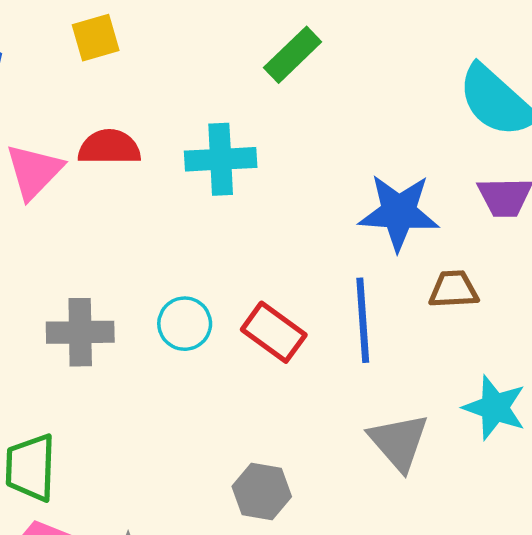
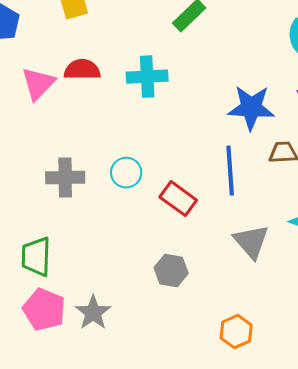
red rectangle: (274, 332) -> (178, 199), moved

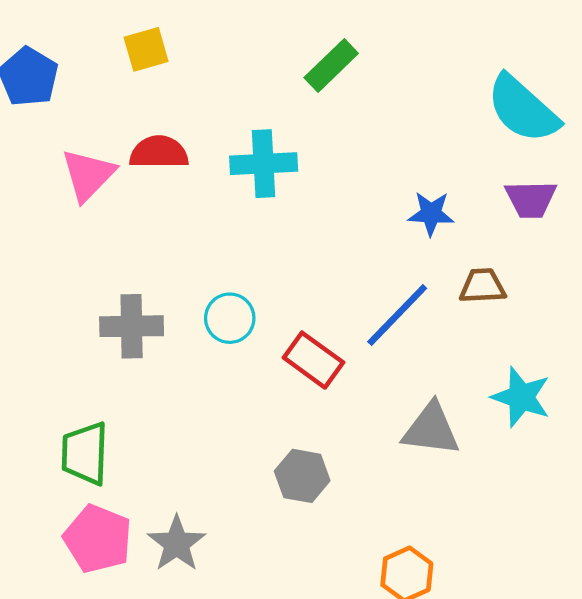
blue star: (251, 108) -> (431, 214), size x0.6
blue line: (230, 171) -> (397, 315), turned 48
gray triangle: (251, 242) -> (431, 429), turned -42

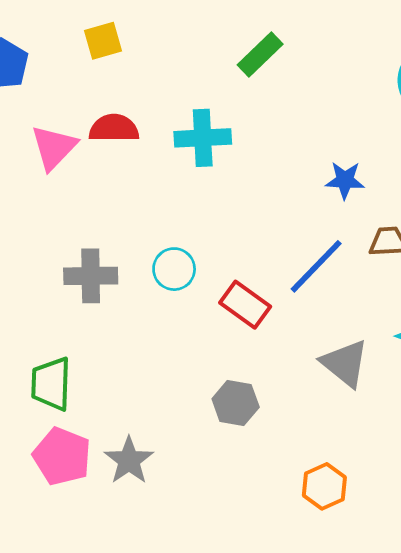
gray triangle: (431, 429) -> (345, 363), turned 32

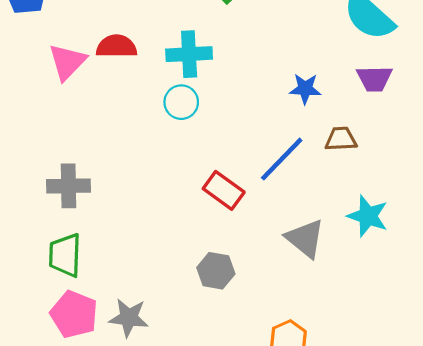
cyan circle: (174, 269) -> (181, 102), moved
gray cross: (91, 276) -> (68, 186), moved
gray star: (129, 460) -> (129, 318), turned -30

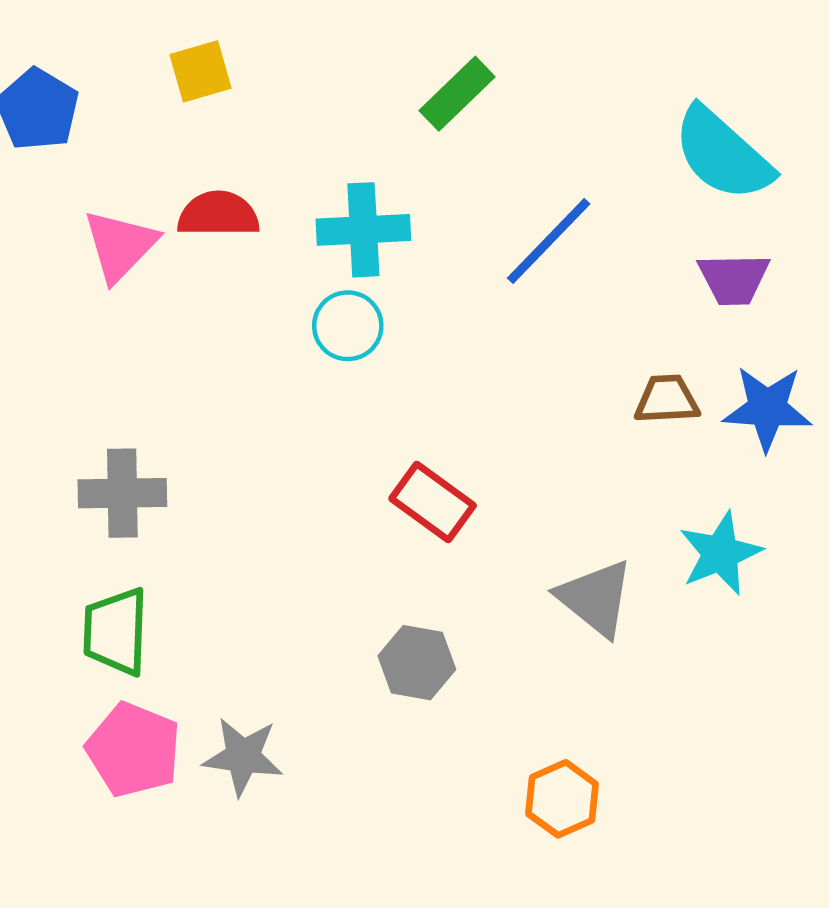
blue star: (305, 89) -> (767, 408), moved, size x1.4
blue line: (282, 159) -> (549, 241), moved
cyan star: (368, 216) -> (720, 553), turned 30

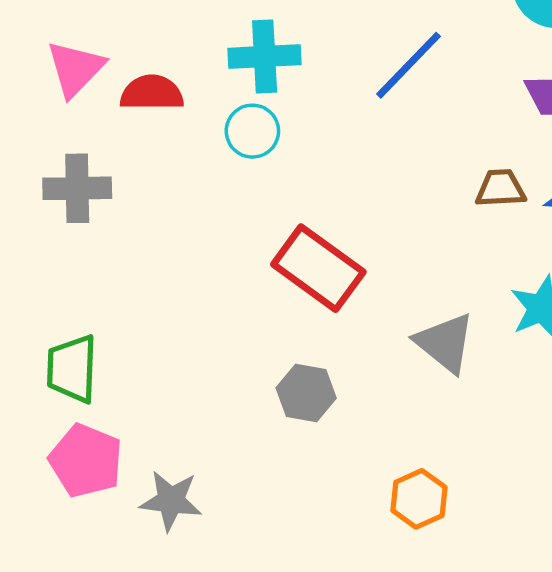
red semicircle: (218, 214) -> (152, 93), moved
gray cross: (122, 493) -> (77, 188), moved
red rectangle: (433, 502) -> (318, 268), size x1.4
gray star: (243, 756) -> (171, 501), moved

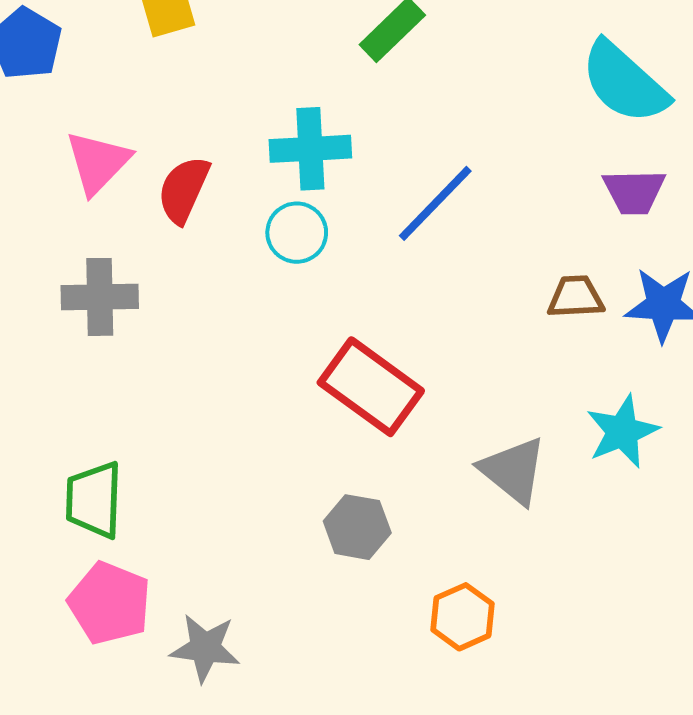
blue line: (409, 65) -> (435, 203), moved
red semicircle: (152, 93) -> (184, 190), turned -66
orange hexagon: (419, 499) -> (462, 617), moved

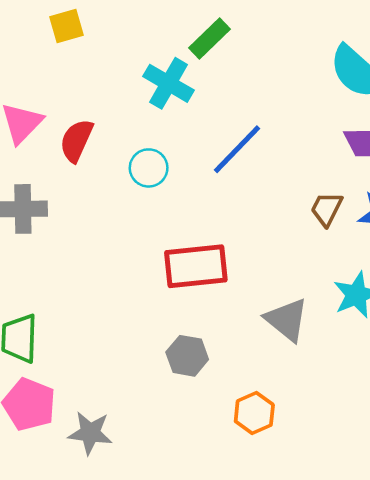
cyan cross: (310, 149) -> (169, 83), moved, turned 33
brown trapezoid: (576, 297) -> (327, 209), turned -60
red rectangle: (371, 387) -> (196, 266), turned -42

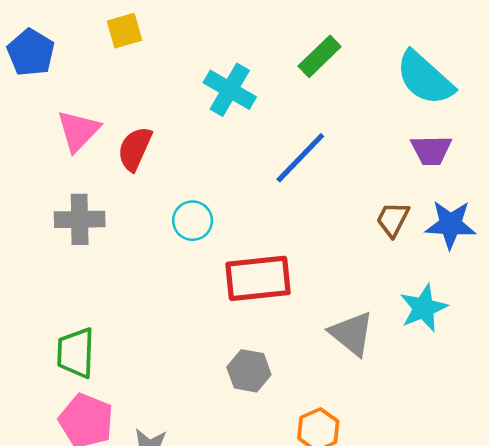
green rectangle: (210, 39) -> (320, 56), moved
cyan circle: (149, 168) -> (193, 221), moved

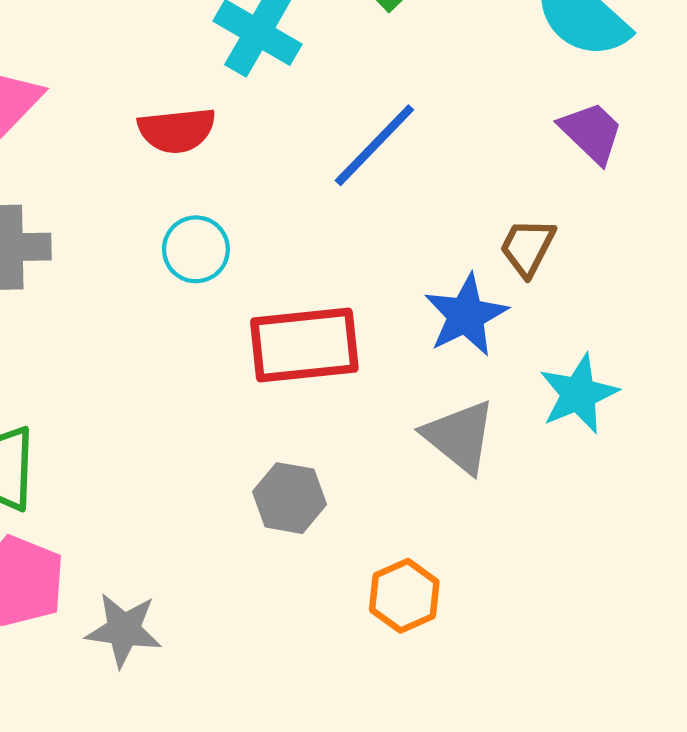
red semicircle: (135, 149) -> (177, 130), moved, turned -120
purple trapezoid: (431, 150) -> (591, 132), turned -135
blue star: (450, 224) -> (466, 315), moved, turned -30

